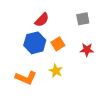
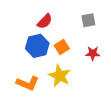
yellow star: (56, 71) -> (60, 76), size x1.5

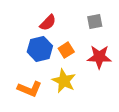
red star: (93, 53) -> (99, 57), size x1.5

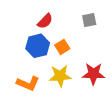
red star: (99, 57) -> (93, 74), moved
yellow star: (64, 81) -> (60, 76), turned -30

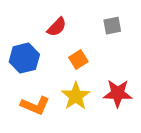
blue hexagon: (38, 46) -> (24, 58), moved
yellow star: (60, 76) -> (76, 96), turned -30

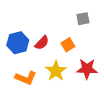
red semicircle: (57, 27) -> (42, 43), moved
orange square: (78, 59) -> (68, 45), moved

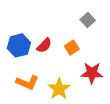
gray square: (83, 19) -> (88, 20), turned -32
yellow star: (56, 71) -> (59, 89), moved

